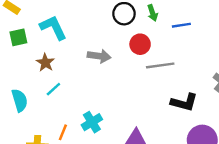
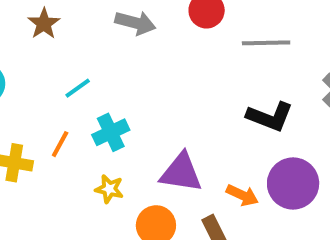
gray line: (160, 65) -> (266, 43), moved
cyan line: (53, 89) -> (78, 88), moved

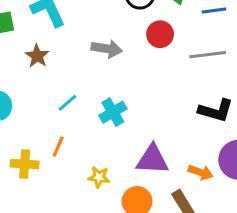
cyan cross: (111, 132) -> (113, 112), moved

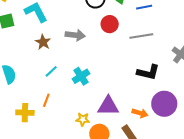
brown star: (37, 56) -> (43, 42), moved
yellow star: (99, 177) -> (83, 119), moved

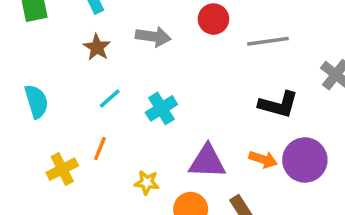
yellow cross: (25, 113) -> (62, 169), turned -30
orange arrow: (140, 113) -> (263, 159), moved
yellow star: (83, 119) -> (147, 183), moved

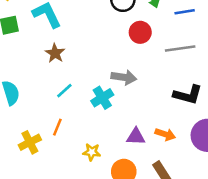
gray arrow: (153, 37) -> (124, 77), moved
orange arrow: (263, 159) -> (165, 134), moved
purple triangle: (207, 162) -> (136, 137), size x0.7

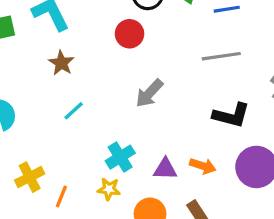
red circle: (140, 32) -> (130, 34), moved
gray arrow: (124, 77) -> (149, 93), turned 125
cyan cross: (102, 98) -> (120, 157), moved
orange line: (57, 127) -> (61, 196), moved

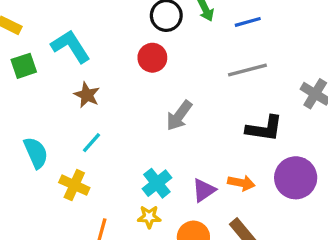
cyan line: (74, 111) -> (92, 143), moved
purple triangle: (165, 169) -> (204, 190), turned -30
yellow cross: (30, 177) -> (74, 185), moved, turned -32

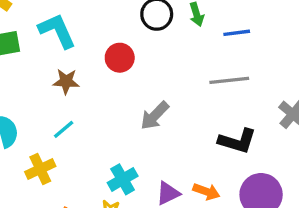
red circle: (152, 58) -> (120, 58), moved
brown star: (87, 95) -> (66, 81), turned -30
yellow cross: (74, 185) -> (40, 169), turned 32

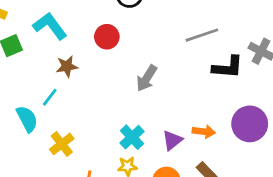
cyan line: (64, 129) -> (50, 97), moved
black L-shape: (237, 141) -> (228, 67), moved

